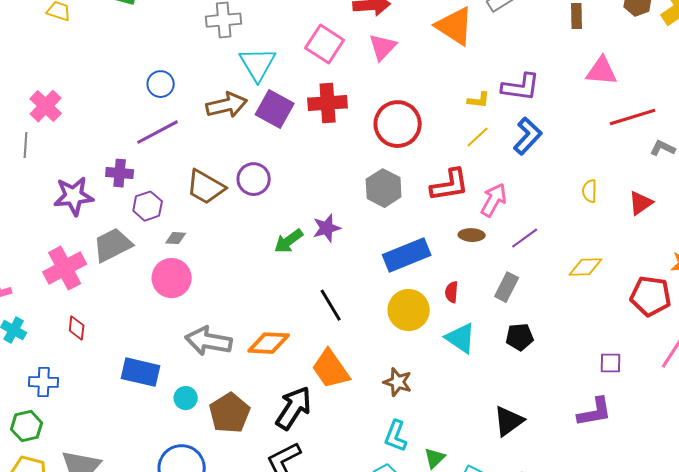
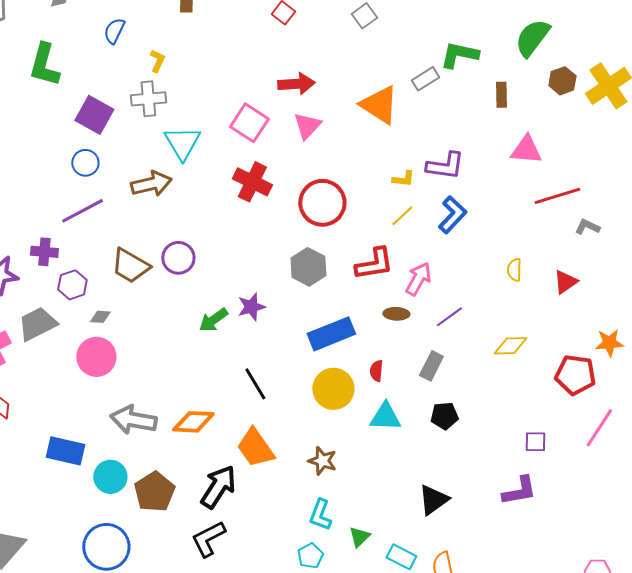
red cross: (328, 103) -> (252, 182), turned 30
purple square: (275, 109) -> (94, 115), moved
cyan triangle: (461, 338) -> (385, 417), turned -32
cyan circle: (186, 398) -> (110, 477), size x1.4

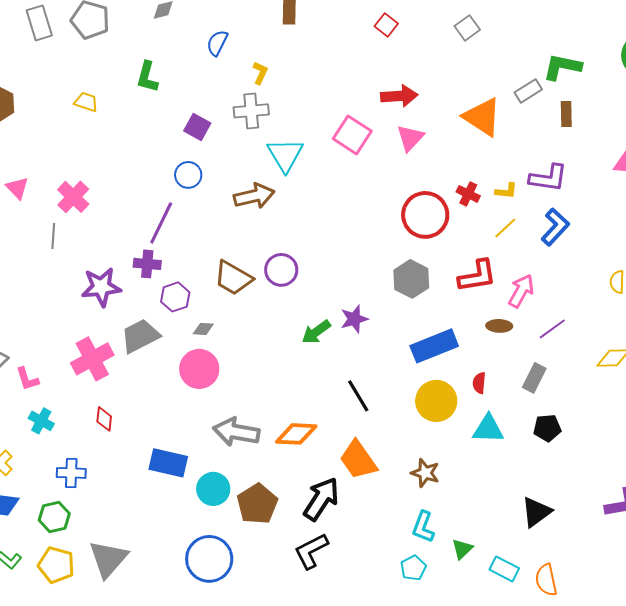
green L-shape: (44, 65) -> (147, 77), size x0.7
brown rectangle: (501, 95) -> (566, 114), moved
purple square: (94, 115) -> (197, 127), size x0.7
red cross: (252, 182) -> (468, 194), moved, size x0.6
purple line: (82, 211) -> (161, 223), moved, turned -36

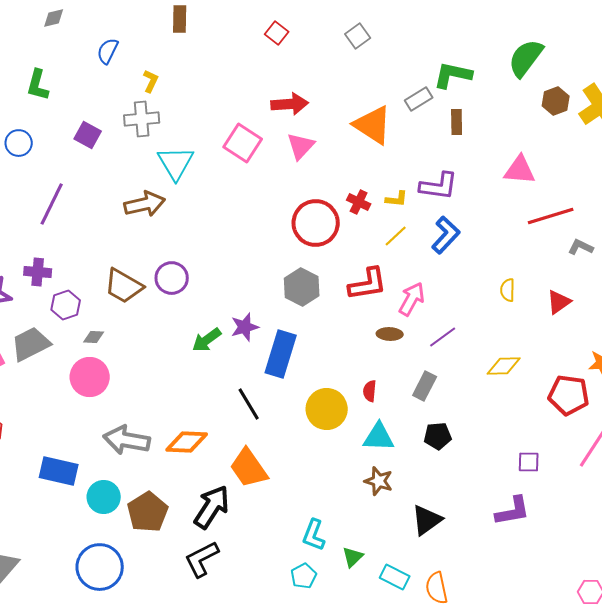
blue circle: (188, 175) -> (19, 143), moved
purple line: (161, 223) -> (52, 204), moved
blue rectangle: (434, 346) -> (281, 354), moved, turned -51
brown star: (425, 473) -> (379, 481), moved

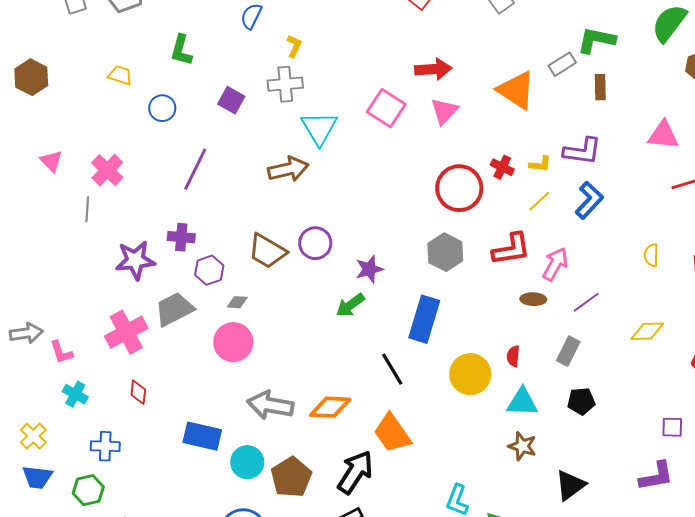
purple star: (245, 327) -> (369, 269), moved

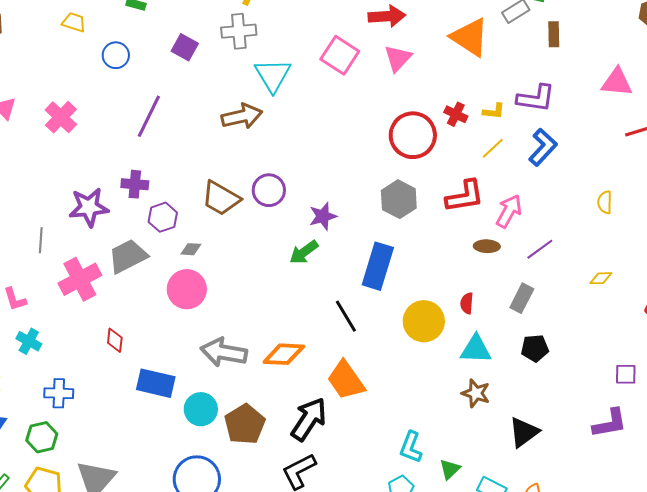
gray line: (87, 209) -> (41, 240), moved
yellow diamond: (647, 331) -> (601, 278), size x0.7
red diamond: (138, 392) -> (115, 340), moved

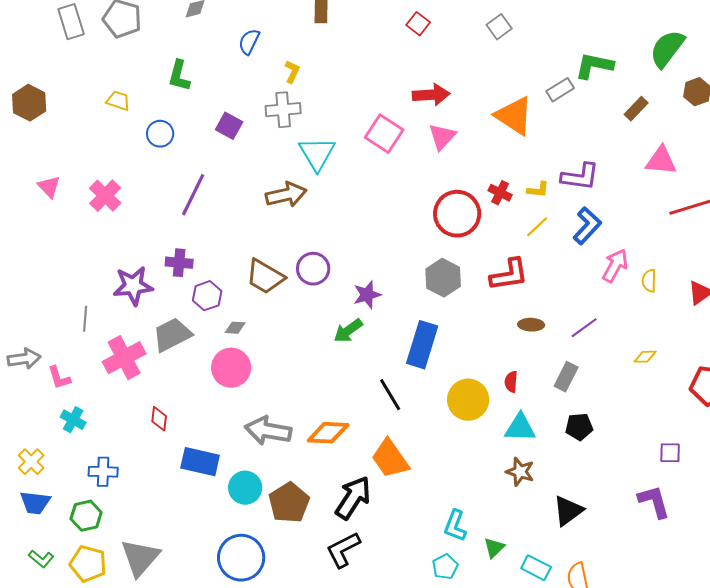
brown rectangle: (554, 34) -> (636, 109), moved, turned 45
pink arrow: (509, 211) -> (615, 266), moved
purple L-shape: (610, 423) -> (654, 502), turned -96

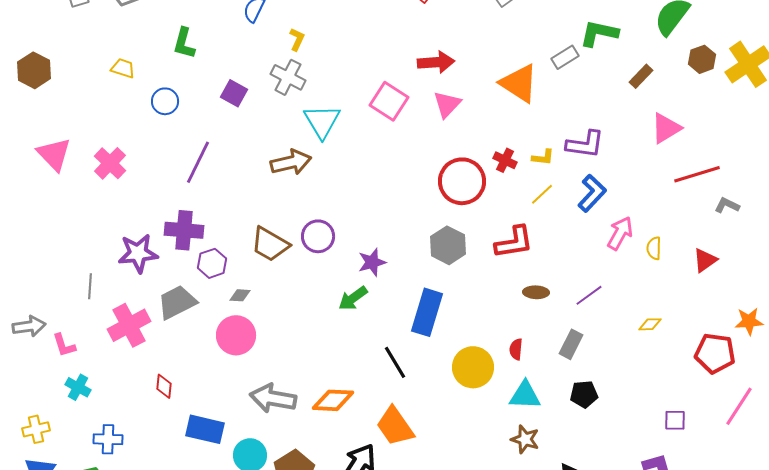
gray cross: (283, 110) -> (288, 77), turned 32
pink triangle: (661, 161) -> (666, 128), turned -36
pink triangle: (49, 187) -> (54, 154), size x1.5
purple cross: (179, 263) -> (184, 230), size x1.4
yellow cross: (31, 462) -> (36, 429), turned 32

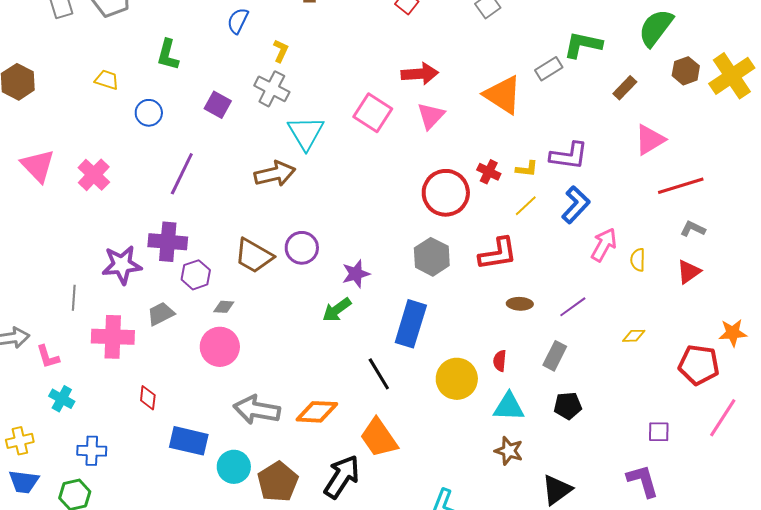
gray L-shape: (727, 205) -> (693, 229), moved
gray trapezoid: (177, 302) -> (161, 314), size x0.7
pink cross: (129, 325) -> (113, 337), turned 30

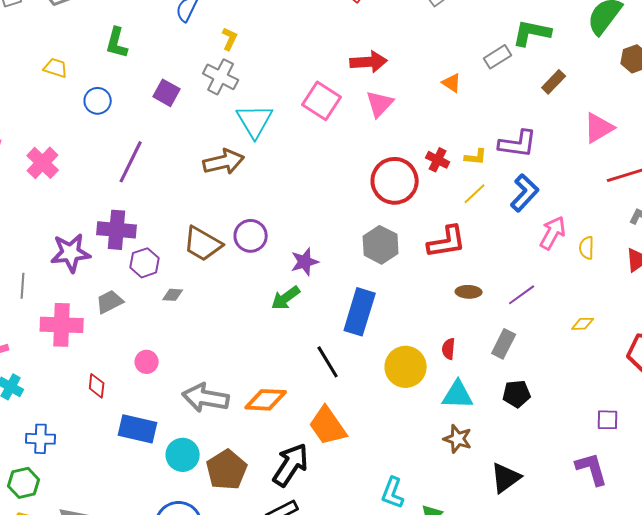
brown rectangle: (625, 88) -> (554, 82), moved
orange triangle: (503, 95) -> (452, 83), size x0.5
pink circle: (220, 347) -> (147, 362), moved, size x0.6

